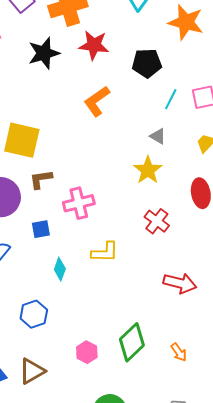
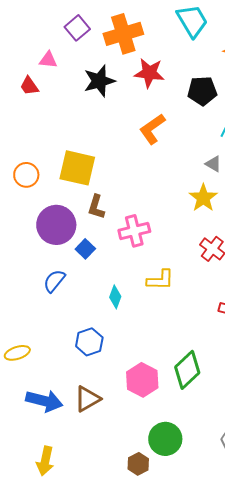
brown L-shape: (41, 179) -> (96, 207), turned -65
blue square: (41, 229) -> (85, 249), moved, turned -36
pink hexagon: (87, 352) -> (142, 380), size x1.5

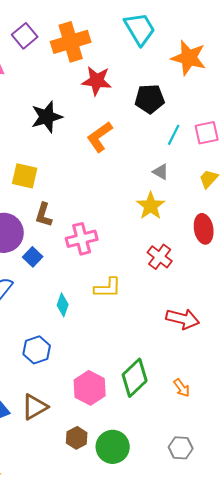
black star: (99, 81) -> (47, 117), moved
yellow square: (77, 168) -> (25, 176), size x0.7
brown hexagon: (138, 464) -> (77, 438), moved

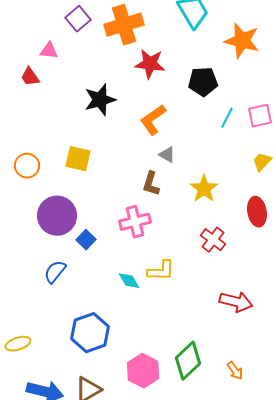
gray triangle: (161, 172) -> (167, 155), moved
brown L-shape: (44, 215) -> (151, 184), moved
cyan diamond: (63, 305) -> (129, 281), moved, turned -50
blue hexagon: (37, 350) -> (90, 333), size x1.4

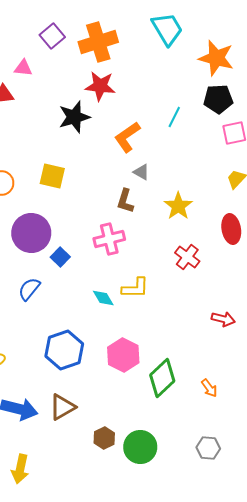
red star: (150, 64) -> (100, 86), moved
black pentagon: (203, 82) -> (218, 99), moved
cyan line: (227, 118) -> (174, 117), moved
red arrow: (236, 302) -> (223, 319), moved, size x0.7
pink hexagon: (143, 371) -> (123, 355), moved

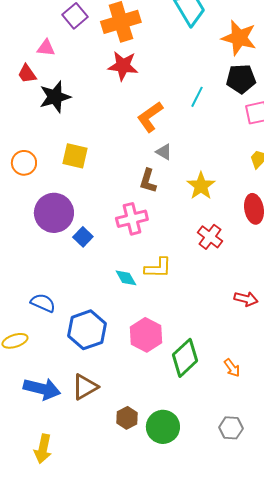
black star: (74, 117) -> (55, 97), moved
blue semicircle: (29, 289) -> (43, 303), moved, turned 75

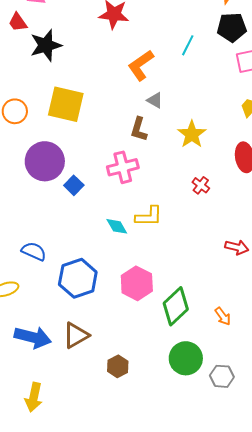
yellow square: (75, 156) -> (66, 104), size x1.4
red cross: (210, 237) -> (201, 185), size x0.7
green circle: (163, 427) -> (186, 358), moved

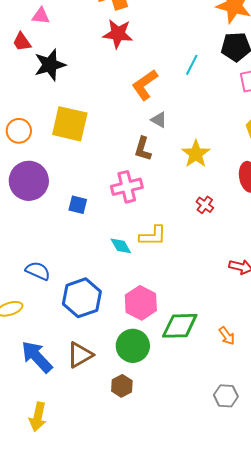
purple circle: (45, 161) -> (29, 181), moved
blue square: (74, 185) -> (78, 205), turned -30
green diamond: (176, 306) -> (180, 326), turned 42
blue arrow: (33, 337) -> (37, 357), turned -147
green circle: (186, 358) -> (133, 346), moved

